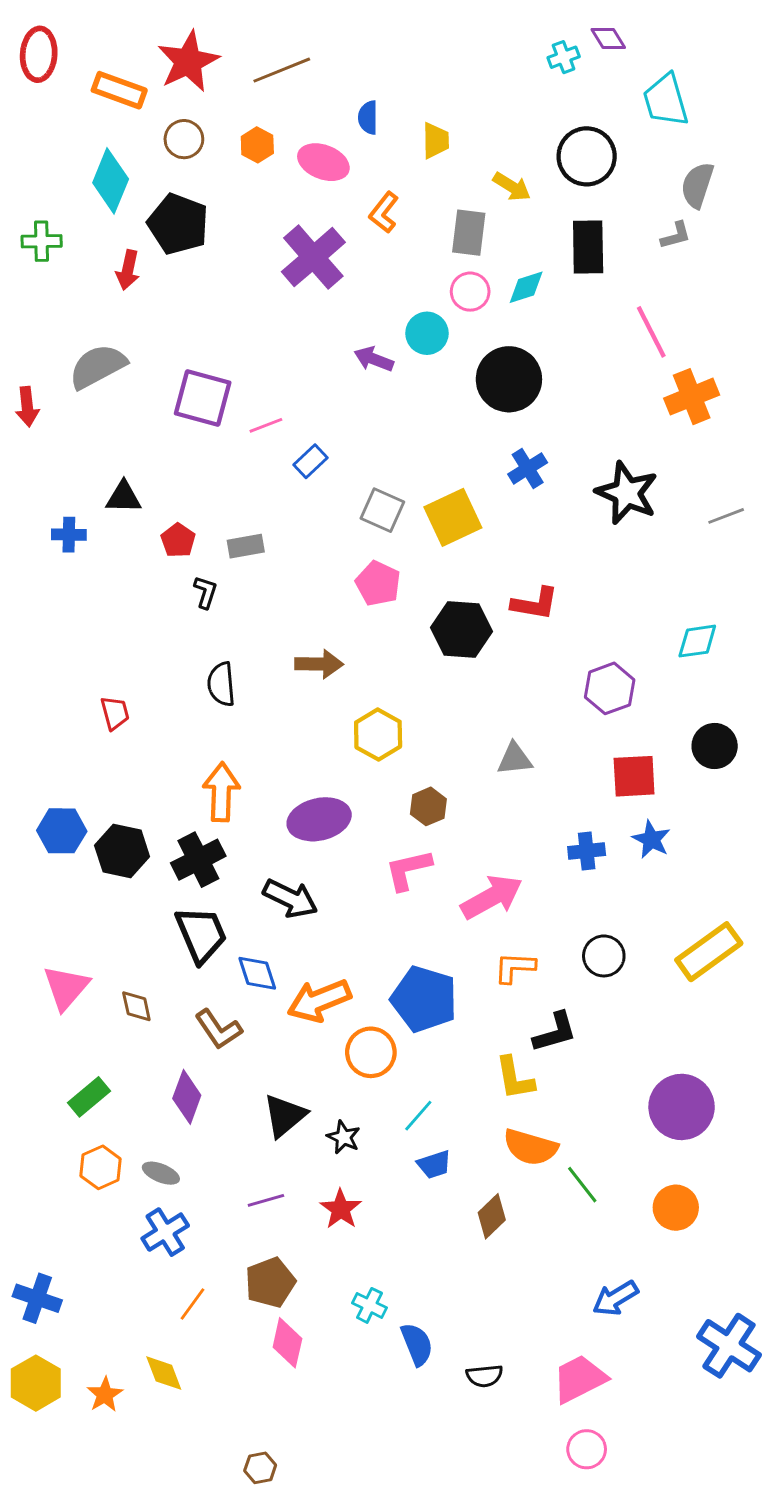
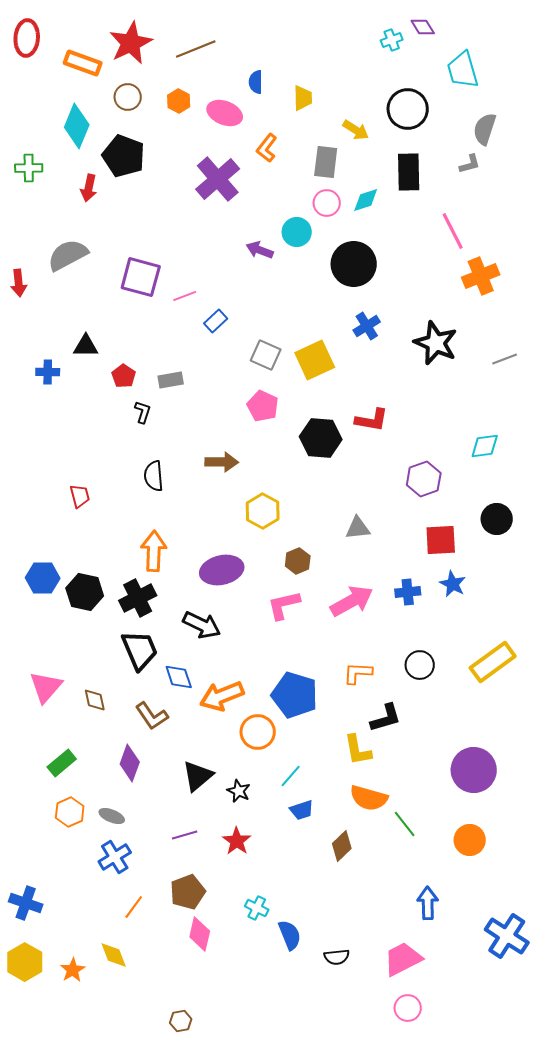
pink arrow: (492, 897) -> (352, 601), moved
blue arrow: (615, 1298) -> (428, 903), turned 120

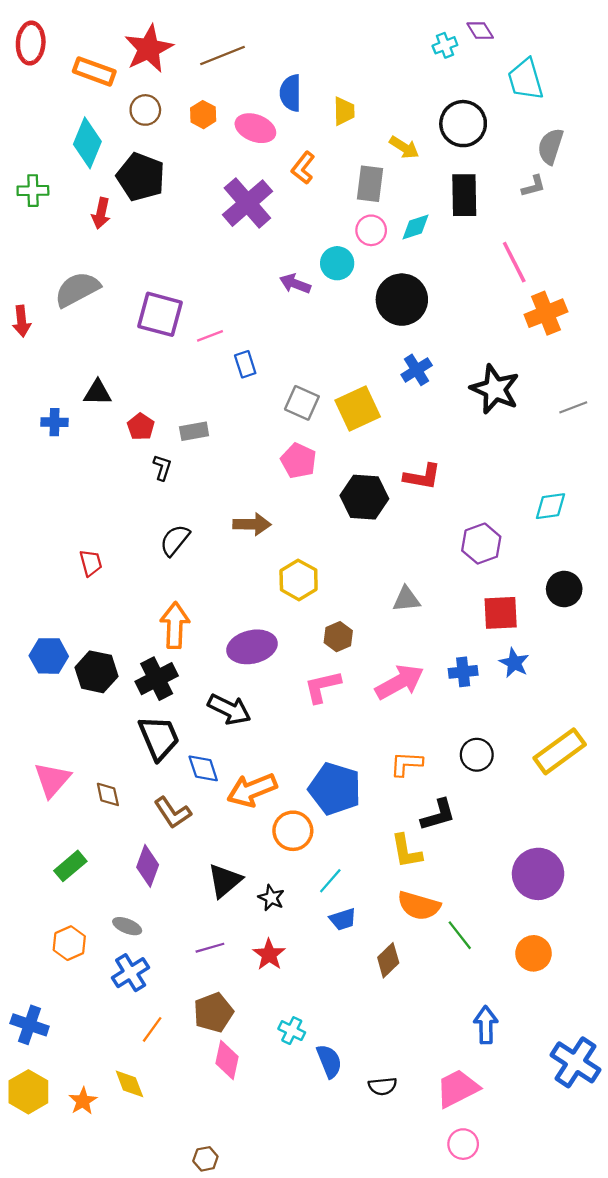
blue semicircle: (256, 82) -> (291, 93), size x1.4
blue rectangle: (216, 321) -> (245, 364), turned -65
black semicircle: (154, 476) -> (175, 540), turned 44
orange hexagon: (70, 812) -> (69, 943), moved

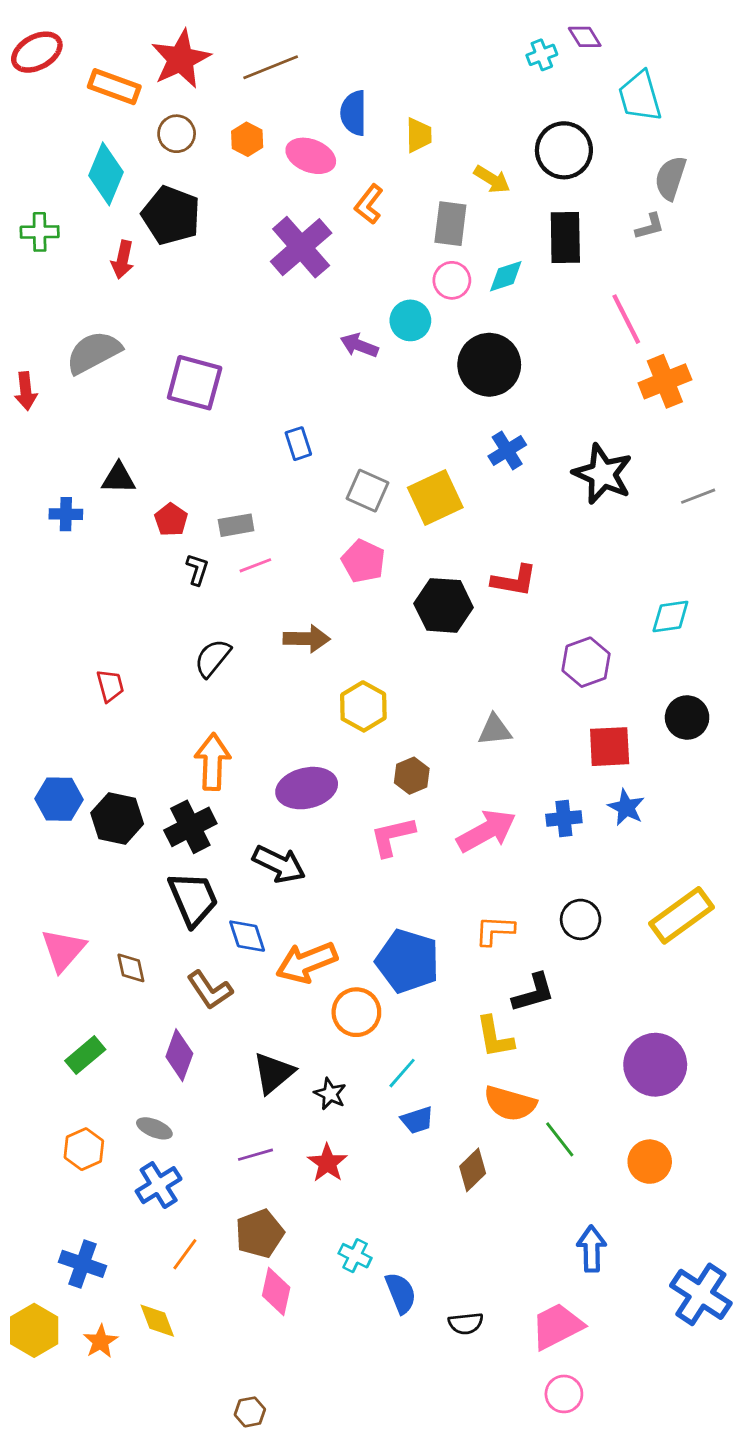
red ellipse: (31, 43) -> (37, 52), turned 57
pink line: (210, 336) -> (255, 565), moved
blue cross: (30, 1025) -> (83, 1264), moved

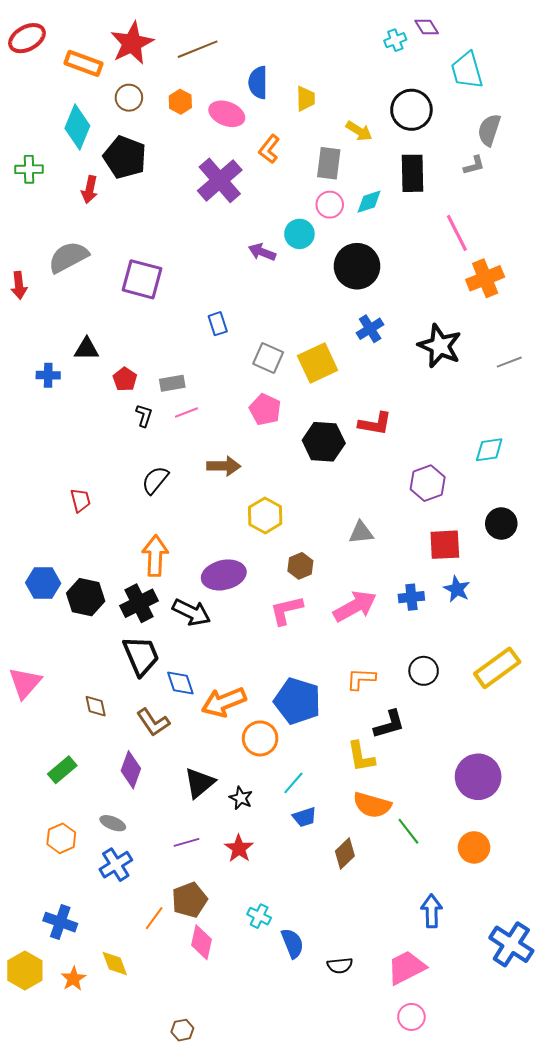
black arrow: (279, 864) -> (191, 612), moved
pink triangle: (63, 950) -> (25, 683), moved
orange line: (185, 1254) -> (154, 918), moved

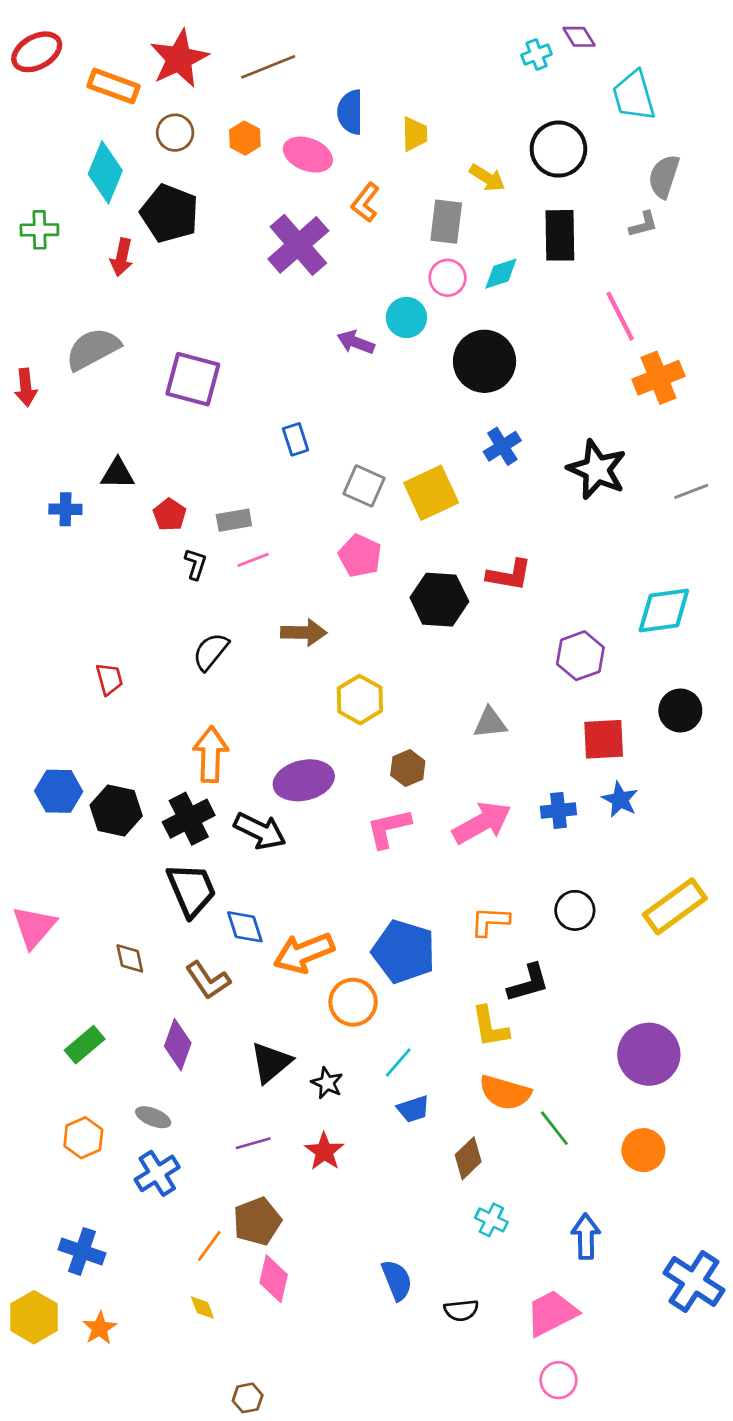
cyan diamond: (489, 450) -> (664, 611), size x1.4
cyan cross: (259, 916) -> (491, 1220), moved
yellow diamond: (115, 963) -> (202, 1308), moved, size x0.7

